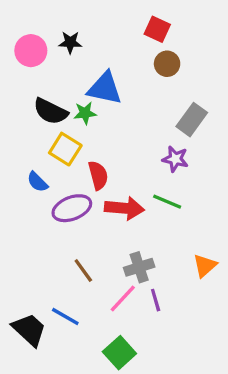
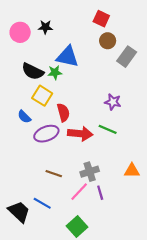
gray rectangle: (192, 120) -> (127, 57), moved
orange triangle: (205, 266) -> (132, 171), turned 42
brown line: (83, 271) -> (54, 174), turned -35

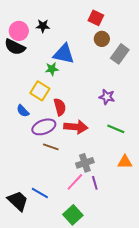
black semicircle: (33, 71) -> (15, 47), moved
green line: (108, 129) -> (116, 129), moved
brown line: (54, 174) -> (51, 147), moved

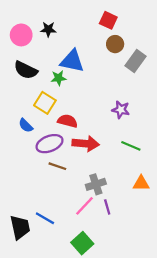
black semicircle: (15, 47) -> (26, 70), moved
red semicircle: (60, 107) -> (68, 121), turned -60
black trapezoid: (18, 201) -> (20, 227), turned 35

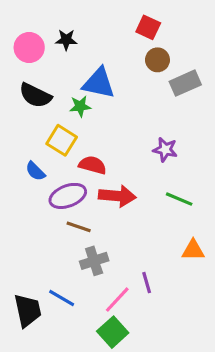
gray rectangle: (135, 61) -> (185, 83), turned 30
gray cross: (96, 184) -> (94, 261), moved
pink line: (85, 206) -> (117, 300), moved

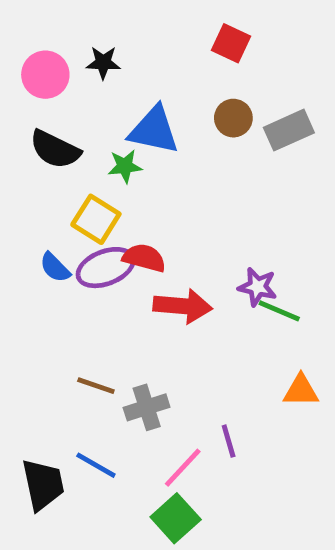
brown circle: (157, 60) -> (233, 118), moved
purple star: (165, 150) -> (257, 287), moved
purple ellipse: (68, 196) -> (106, 268), moved
brown line: (79, 227) -> (96, 386), moved

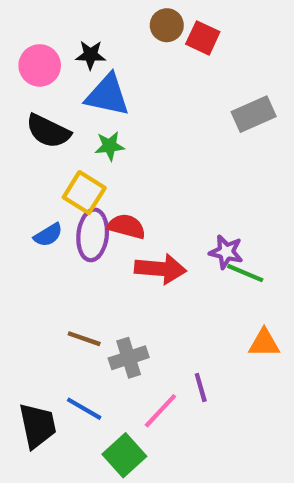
brown circle: (233, 118) -> (167, 25), moved
blue triangle: (154, 130) -> (107, 95), moved
blue semicircle: (55, 268) -> (48, 235), turned -76
purple ellipse: (106, 268) -> (93, 235), turned -63
green square: (176, 518) -> (124, 455), moved

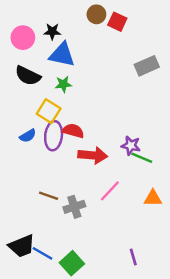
purple line: (201, 387) -> (133, 257), moved
blue line: (84, 409) -> (42, 253), moved
pink line: (160, 411) -> (110, 191), moved
black trapezoid: (38, 426) -> (22, 246), turned 80

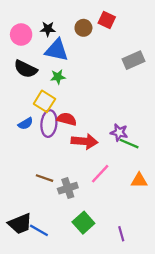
brown circle: (96, 14) -> (83, 28), moved
green square: (72, 263) -> (83, 223), moved

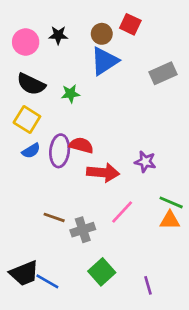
blue triangle: (57, 50) -> (104, 61), moved, turned -45
yellow square: (44, 101) -> (27, 120), moved
green line: (129, 144) -> (171, 202), moved

